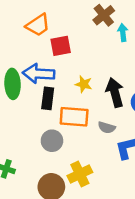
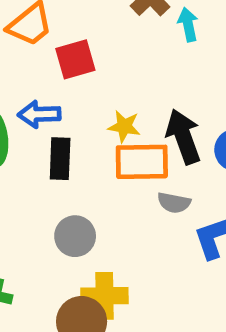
blue arrow: (39, 74) -> (39, 114), size x0.7
orange rectangle: (74, 117) -> (142, 162), moved
yellow cross: (80, 174) -> (104, 296), moved, turned 30

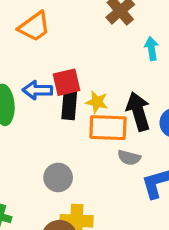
cyan arrow: (188, 24) -> (152, 49), moved
red square: (75, 59) -> (67, 82), moved
black rectangle: (60, 159) -> (69, 105), moved

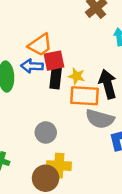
orange trapezoid: (34, 27) -> (40, 45), moved
gray semicircle: (129, 158) -> (100, 119), size x1.6

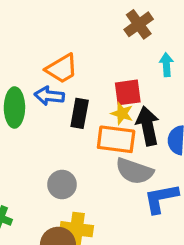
red square: (54, 61) -> (128, 92), moved
yellow star: (77, 76) -> (122, 113), moved

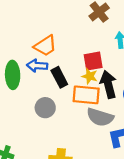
black rectangle: (80, 113) -> (59, 77), turned -36
gray circle: (62, 185) -> (45, 108), moved

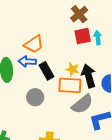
red square: (93, 61) -> (83, 36), moved
gray semicircle: (100, 117) -> (82, 104), turned -55

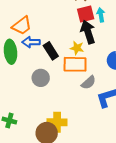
orange trapezoid: (34, 44) -> (22, 26), moved
black arrow: (89, 76) -> (88, 32), moved
gray semicircle: (82, 104) -> (89, 83), size x0.7

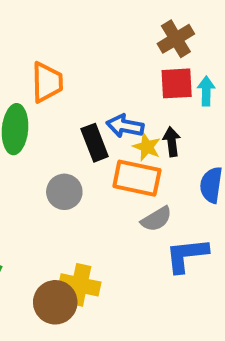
orange trapezoid: (22, 26) -> (47, 82), turned -65
black arrow: (88, 32) -> (172, 142), moved, size x0.6
blue arrow: (31, 42) -> (125, 126), moved

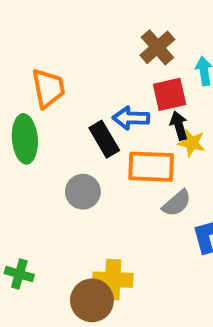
brown cross: (176, 39) -> (157, 47), moved
red square: (177, 83) -> (170, 94), moved
yellow star: (147, 147) -> (192, 143), moved

